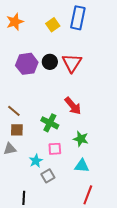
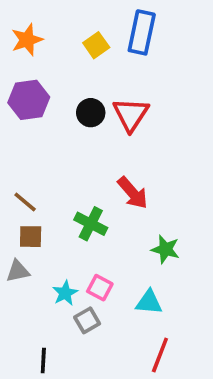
purple hexagon: (27, 64) -> (29, 100), moved
green star: (81, 139) -> (165, 249), moved
pink square: (55, 149) -> (100, 288), moved, turned 32

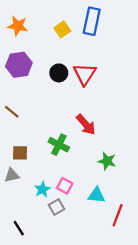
orange star: (27, 40) -> (18, 26), turned 30
brown line: (25, 202) -> (12, 112), moved
red line: (160, 355) -> (118, 215), moved
black line: (43, 361) -> (19, 228), moved, turned -35

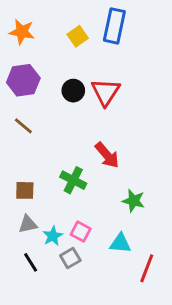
brown line: (12, 112) -> (23, 126), moved
gray triangle: (12, 175) -> (28, 224), moved
black line: (19, 228) -> (31, 262), moved

